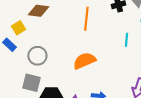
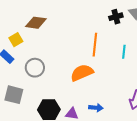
orange line: (86, 19) -> (95, 45), moved
gray square: (31, 83) -> (14, 95), moved

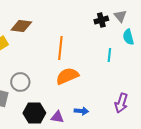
orange line: (95, 45) -> (60, 48), moved
gray circle: (35, 68) -> (20, 82), moved

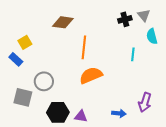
brown diamond: (21, 26) -> (63, 22), moved
blue arrow: (81, 111) -> (119, 113), moved

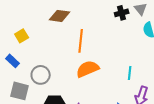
cyan line: (133, 54) -> (130, 73), moved
blue rectangle: (16, 59) -> (13, 61), moved

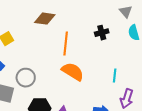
black cross: (122, 13) -> (102, 33), moved
orange semicircle: (88, 69) -> (73, 72), turned 55

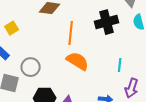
black cross: (102, 33) -> (107, 22), size x1.6

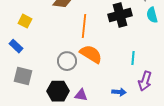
yellow square: (12, 28) -> (25, 21), turned -32
gray circle: (31, 67) -> (67, 61), moved

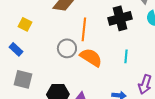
cyan line: (133, 58) -> (126, 56), moved
gray circle: (67, 61) -> (67, 48), moved

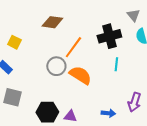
orange line: (84, 29) -> (73, 47), turned 30
cyan line: (126, 56) -> (116, 64), moved

